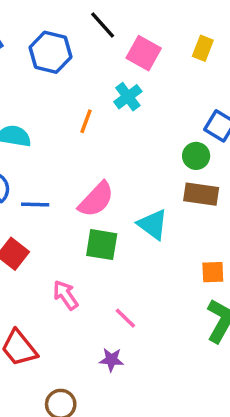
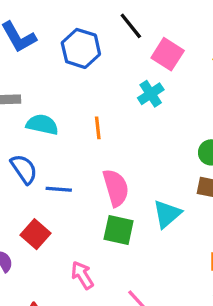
orange line: (86, 121) -> (98, 128), moved, turned -30
pink semicircle: (96, 199) -> (116, 188), turned -63
cyan triangle: (153, 225) -> (167, 214), turned 40

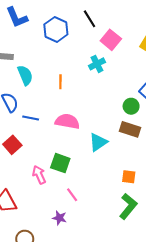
cyan semicircle: (42, 125) -> (25, 75), turned 48
pink semicircle: (116, 188) -> (67, 121), turned -70
green square: (119, 230) -> (60, 163), moved

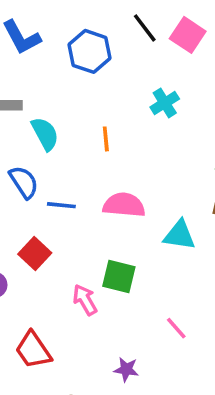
pink square: (111, 40) -> (188, 35), moved
cyan triangle: (98, 142) -> (179, 235), turned 48
pink line: (72, 195) -> (176, 328), moved

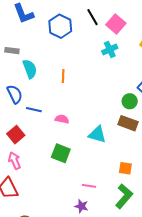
cyan cross: (165, 103) -> (110, 49), moved
pink semicircle: (124, 205) -> (62, 119), moved, size x0.6
pink arrow: (85, 300) -> (15, 161), moved
pink line: (176, 328) -> (89, 186), turned -48
purple star: (126, 369) -> (81, 206), moved

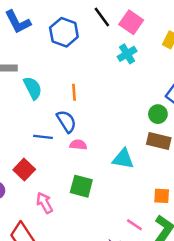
blue semicircle: (15, 94) -> (66, 121), moved
pink arrow: (15, 161) -> (44, 203), moved
pink line: (89, 186) -> (134, 225), moved, turned 32

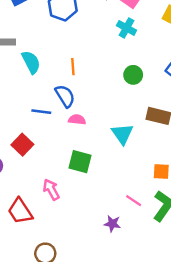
cyan cross: (127, 54) -> (126, 28), turned -30
green circle: (158, 114) -> (133, 75), moved
cyan triangle: (123, 159) -> (122, 134), turned 45
pink arrow: (44, 203) -> (51, 189), moved

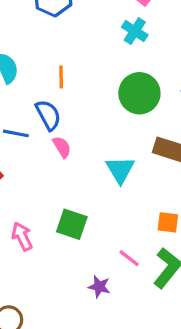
green circle: (133, 75) -> (139, 93), size x1.6
pink semicircle: (77, 120) -> (62, 147), turned 49
green square: (80, 162) -> (72, 224), moved

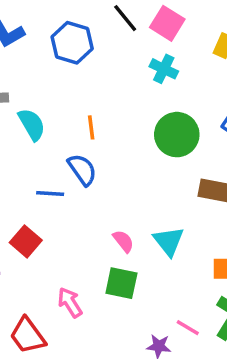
pink semicircle: (62, 147) -> (123, 241), moved
cyan triangle: (120, 170) -> (169, 241), moved
pink line: (129, 258) -> (188, 328), moved

